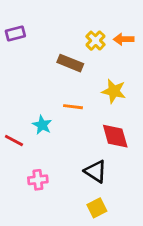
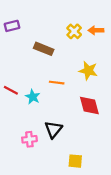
brown rectangle: (70, 63) -> (44, 49), moved
red line: (14, 140) -> (11, 90), moved
black triangle: (96, 171) -> (53, 129), moved, turned 36
yellow square: (97, 208) -> (75, 161), turned 32

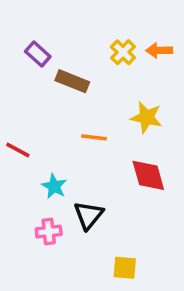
purple rectangle: (12, 26) -> (38, 54), moved, turned 56
cyan star: (33, 97) -> (54, 186), moved

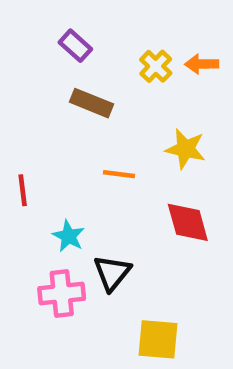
purple rectangle: (38, 54) -> (75, 46), moved
red line: (18, 150) -> (23, 190), turned 55
pink cross: (49, 232) -> (62, 293), size x1.4
yellow square: (125, 268) -> (158, 339), size x1.4

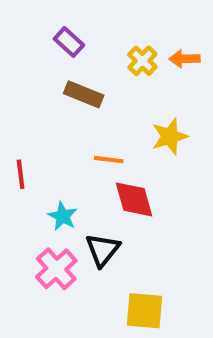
yellow star: (186, 149) -> (170, 136), turned -30
red diamond: (188, 222) -> (134, 199), moved
pink cross: (62, 293) -> (56, 269), turned -36

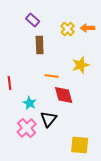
brown rectangle: (84, 94) -> (40, 45), turned 66
yellow square: (144, 311) -> (80, 145), moved

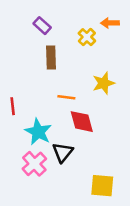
orange arrow: (88, 28) -> (110, 23), moved
cyan star: (30, 103) -> (38, 132), size x1.5

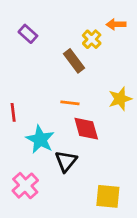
purple rectangle: (42, 26) -> (28, 34), moved
brown rectangle: (51, 58) -> (74, 61), moved, turned -35
yellow star: (104, 83) -> (120, 99), moved
pink cross: (34, 164) -> (25, 186), moved

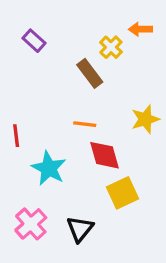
black triangle: (66, 161) -> (80, 229), moved
yellow square: (108, 196) -> (122, 193), moved, turned -30

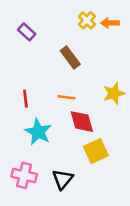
yellow cross: (111, 47) -> (87, 20), moved
red line: (16, 136) -> (25, 99), moved
pink cross: (31, 224) -> (24, 175), turned -35

